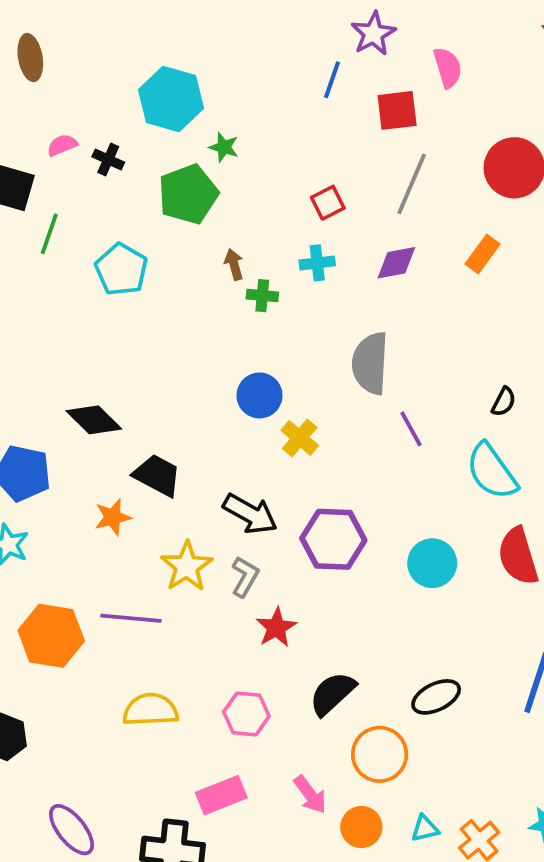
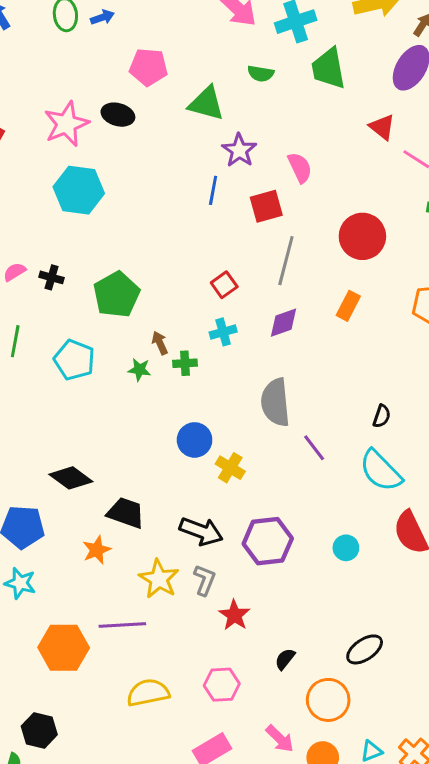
cyan hexagon: (171, 99) -> (79, 190), moved
green star: (224, 147) -> (139, 370), moved
cyan circle: (432, 563) -> (346, 548), size x0.7
black semicircle: (332, 694) -> (285, 659), size x0.6

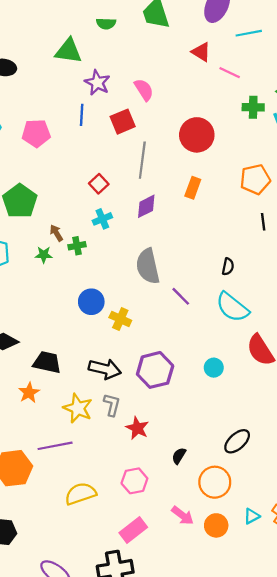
pink pentagon: (149, 67) -> (36, 133), moved

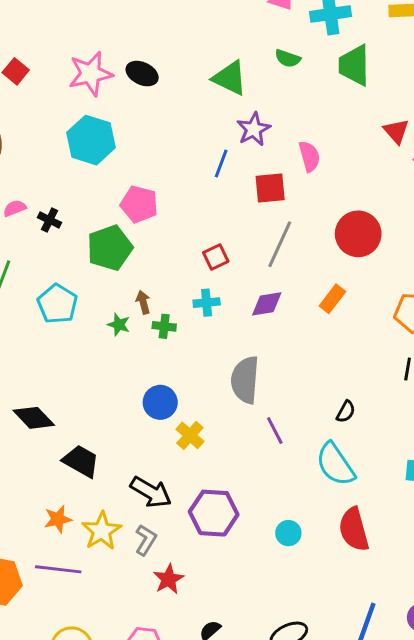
pink pentagon: (36, 133) -> (139, 204), moved
orange star: (29, 393) -> (58, 519), moved

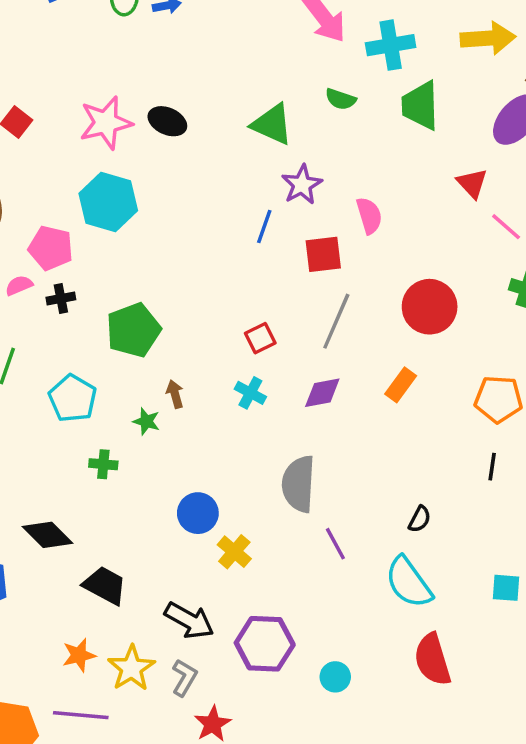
pink pentagon: (139, 204) -> (51, 248), moved
black cross: (50, 220) -> (61, 299), turned -35
cyan cross: (207, 303) -> (250, 393), turned 35
green cross: (164, 326) -> (103, 464), moved
cyan circle: (288, 533) -> (335, 677), moved

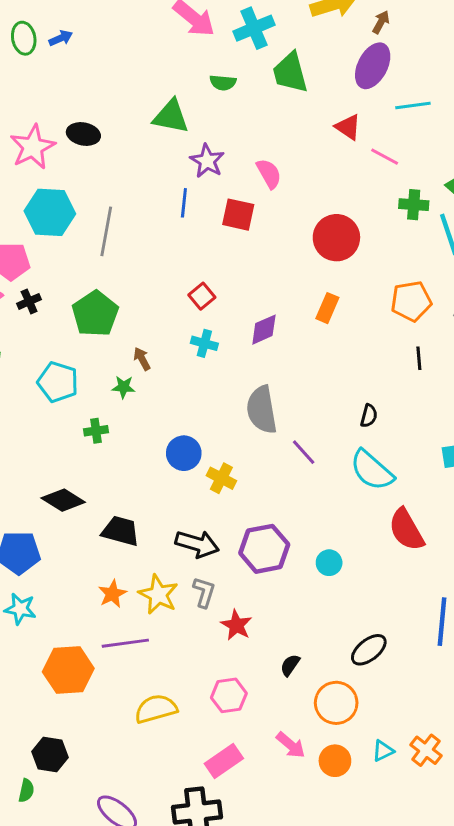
red square: (323, 254) -> (238, 215), turned 32
gray line: (336, 321) -> (106, 231), moved

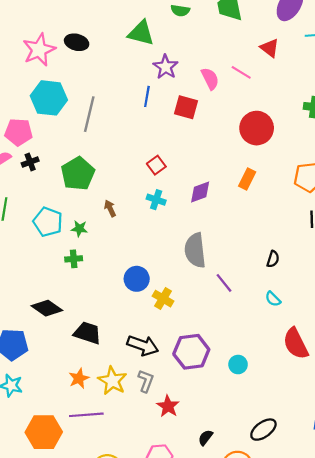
pink line: (385, 157) -> (241, 72), moved
green star: (123, 387) -> (79, 229), moved
cyan semicircle: (372, 470) -> (273, 299), size x0.5

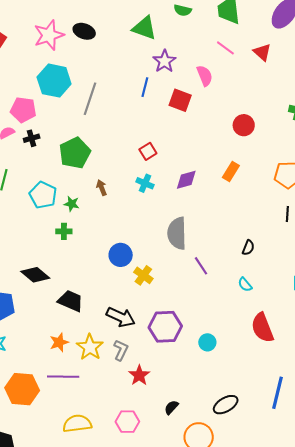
pink line: (241, 72) -> (225, 48), moved
red circle: (257, 128) -> (244, 125), size x0.7

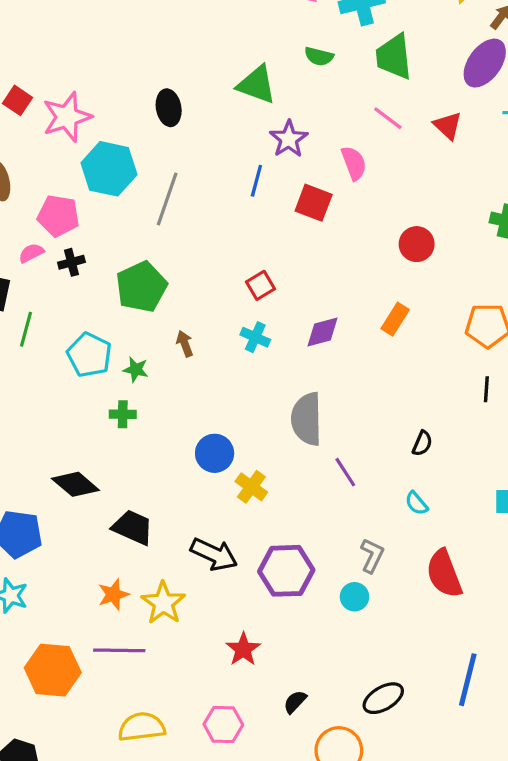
black ellipse: (84, 31) -> (169, 108), moved, turned 60
pink star: (49, 35) -> (67, 117), moved
gray L-shape: (121, 350) -> (372, 556), moved

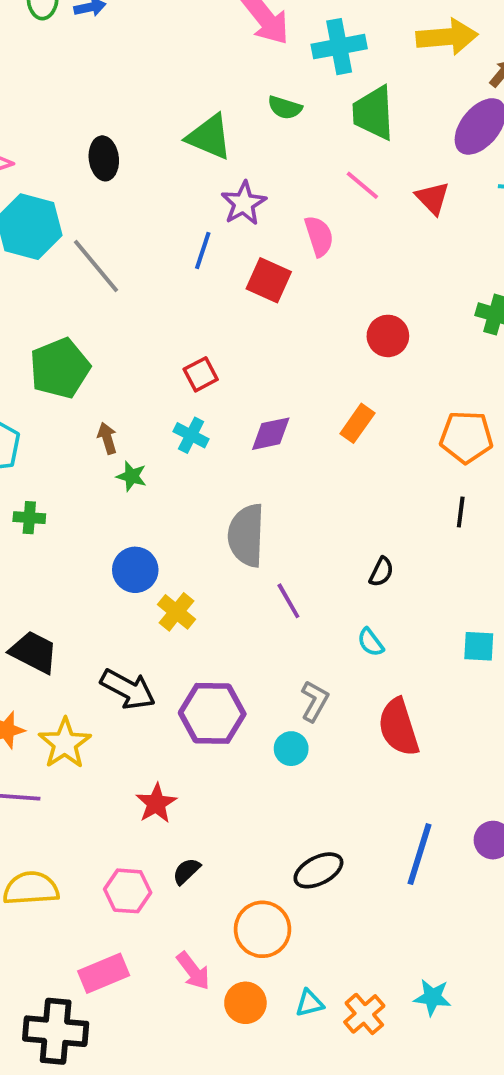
gray line: (167, 199) -> (96, 266), turned -62
green star: (136, 370) -> (132, 476), moved
black semicircle: (295, 702) -> (186, 871), moved

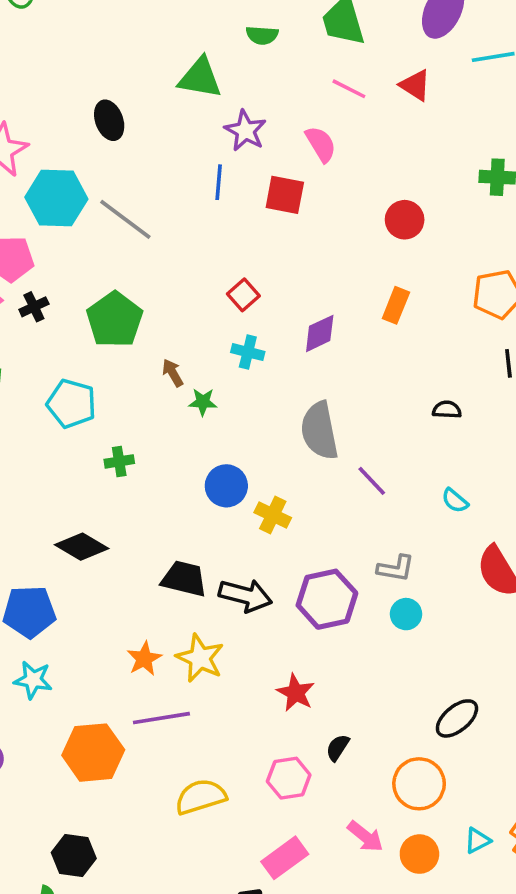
black semicircle: (381, 572) -> (447, 410), moved, turned -100
black trapezoid: (34, 652) -> (184, 579), moved
gray L-shape: (315, 701) -> (396, 568), moved, turned 84

